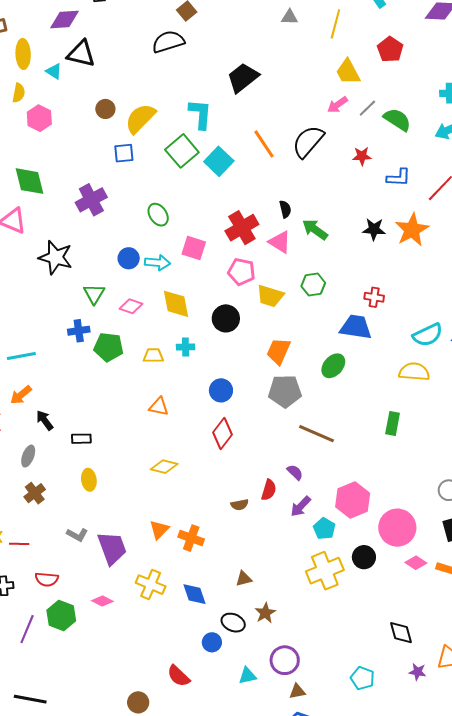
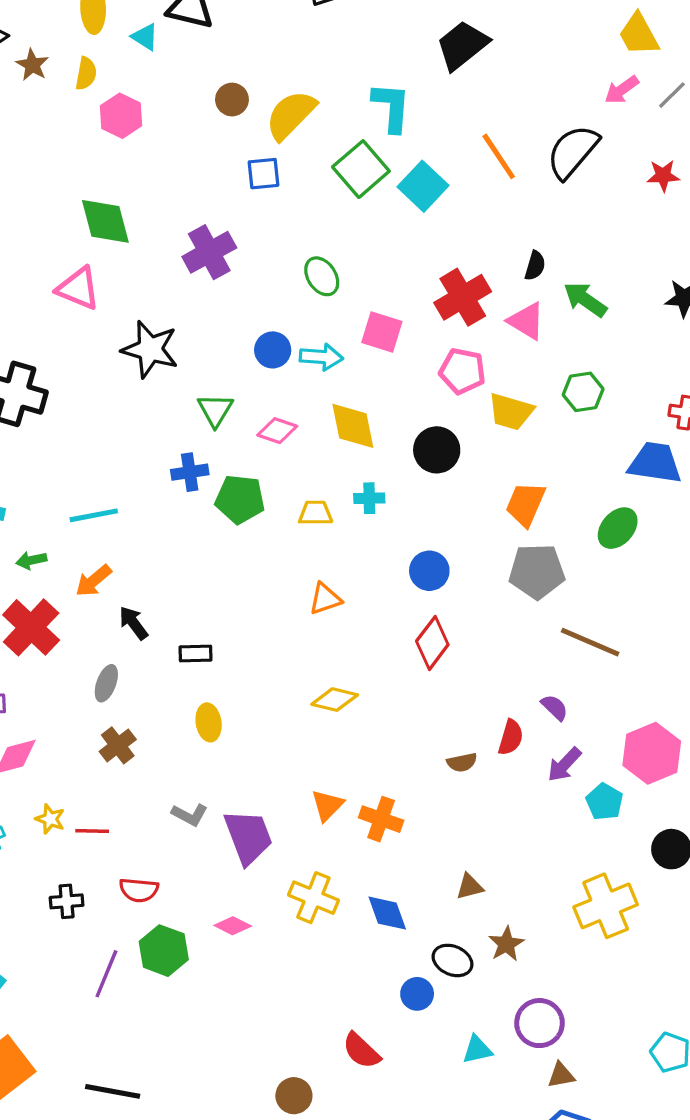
black semicircle: (285, 209) -> (535, 266), turned 30
orange triangle: (159, 407) -> (325, 599), turned -30
yellow cross: (325, 571) -> (606, 906), moved

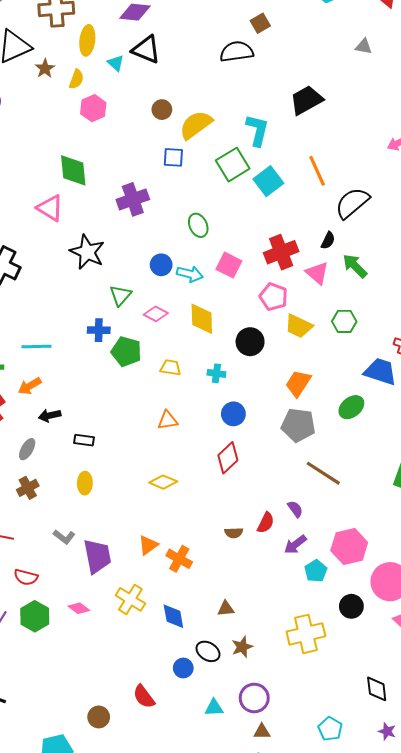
black semicircle: (573, 152) -> (352, 203), moved
cyan cross: (369, 498) -> (216, 373), moved
black arrow: (134, 623) -> (50, 416), turned -75

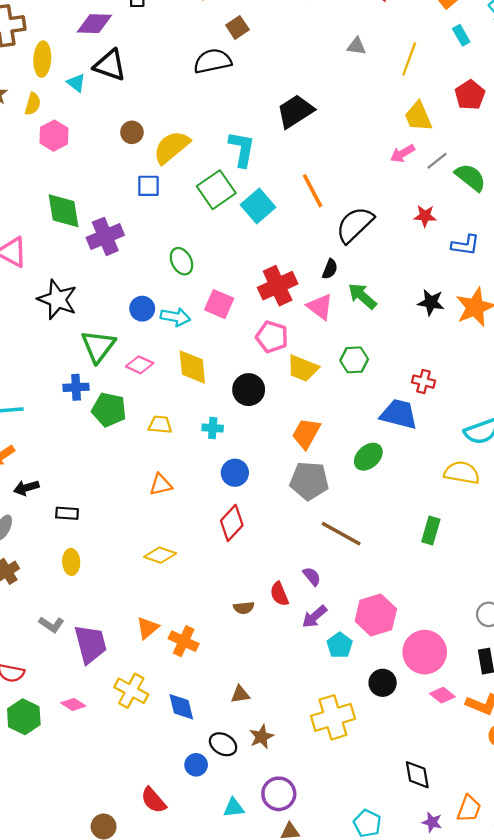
green diamond: (73, 170) -> (63, 211), moved
green triangle: (120, 295) -> (98, 346), size x1.4
red semicircle: (266, 523) -> (279, 594), turned 135

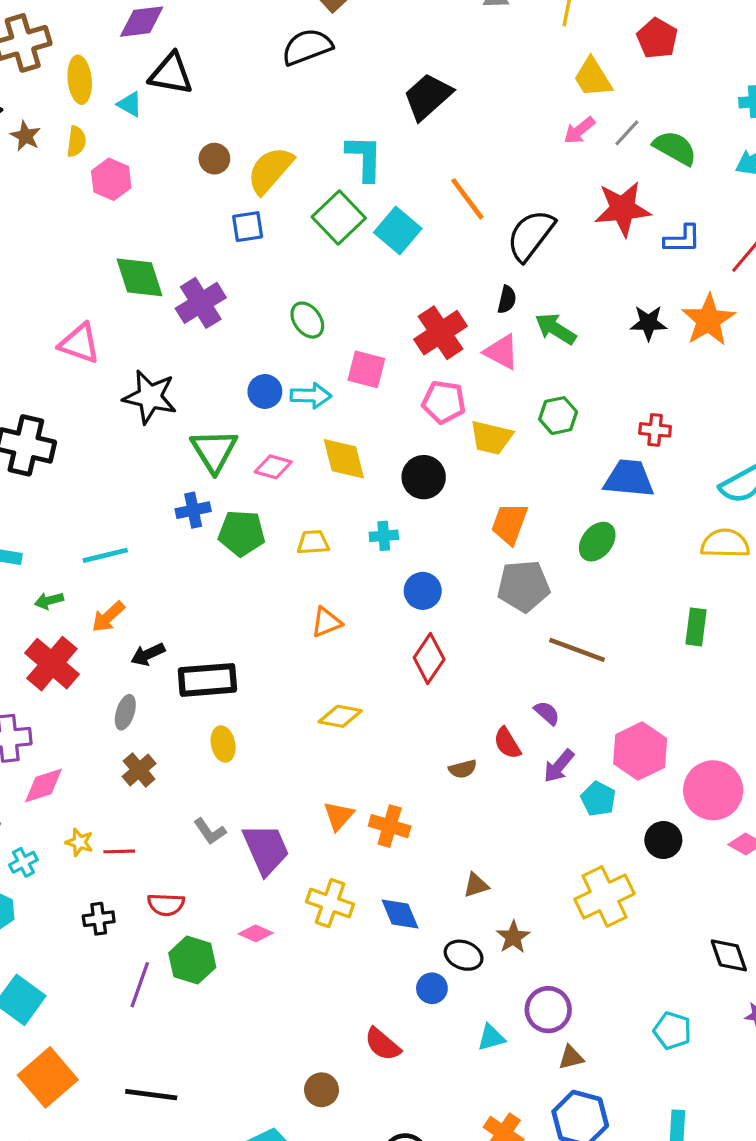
red star: (425, 216) -> (623, 209), size x1.8
black rectangle: (67, 513) -> (207, 680), size x1.8
gray L-shape: (51, 624) -> (210, 831), turned 30

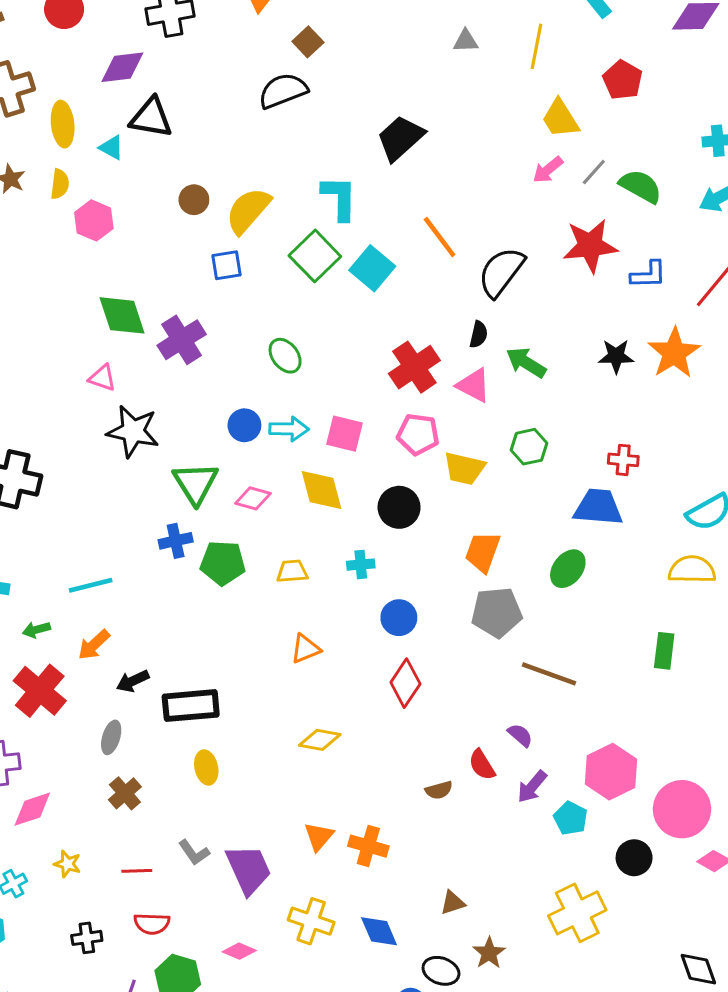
pink triangle: (79, 343) -> (102, 378), moved, size x0.7
pink square: (366, 369) -> (344, 434), moved
red line: (119, 851) -> (137, 871), moved

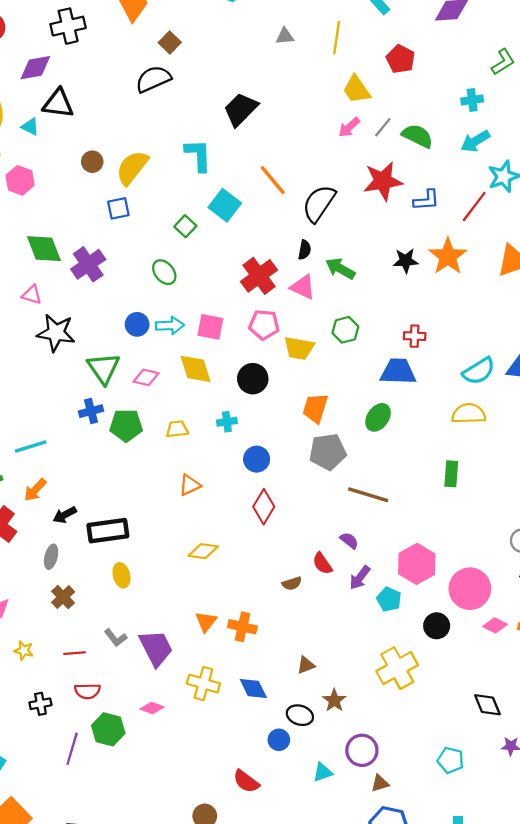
green square: (315, 256) -> (185, 226), moved, size x0.6

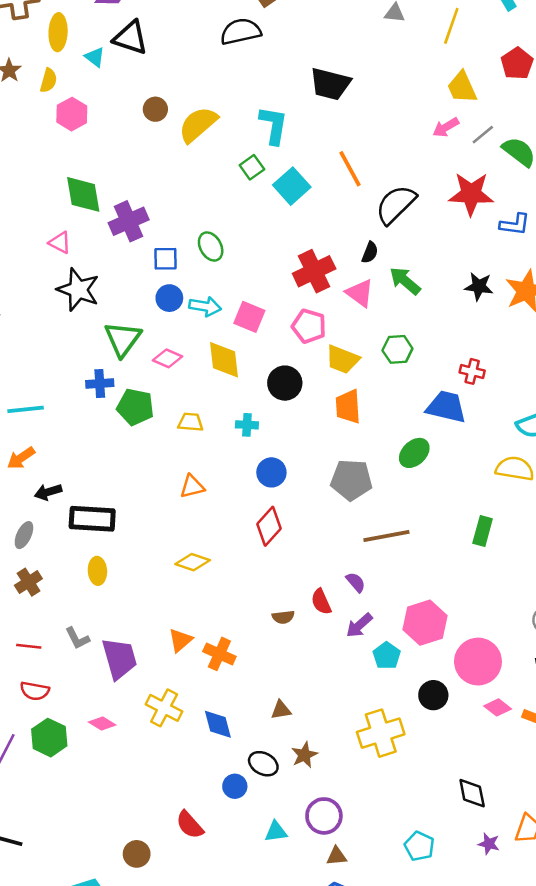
black trapezoid: (241, 109) -> (330, 84), turned -132
blue square: (118, 208) -> (165, 259), moved
green square: (185, 226) -> (252, 167), moved
orange trapezoid: (315, 408) -> (348, 407), moved, turned -32
brown line: (368, 495) -> (386, 536), turned -39

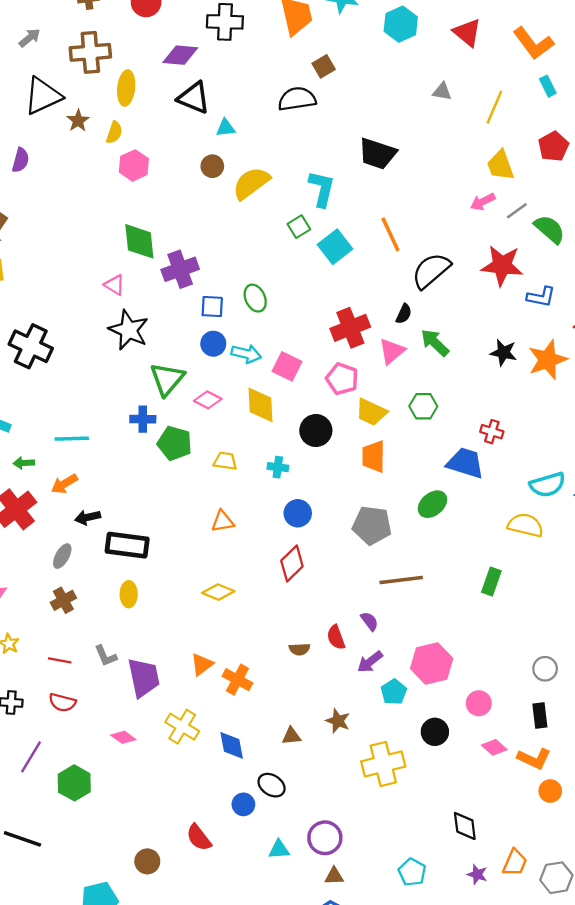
cyan triangle: (95, 57) -> (226, 128), moved, turned -48
pink triangle: (360, 293) -> (392, 351), turned 40
pink circle: (478, 662) -> (479, 703), size x0.6
green hexagon: (49, 738) -> (74, 783), moved
brown star: (304, 755) -> (338, 721), moved, turned -30

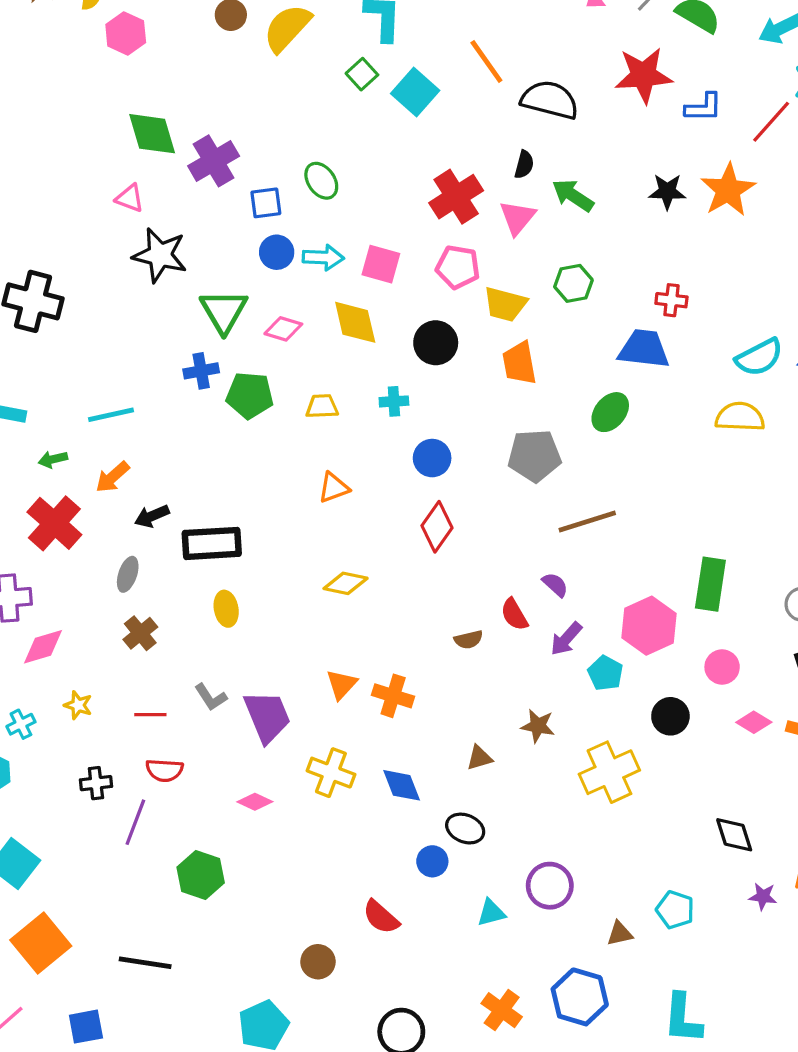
black semicircle: (431, 271) -> (550, 100), turned 66
green rectangle: (491, 582) -> (710, 584), moved, size x1.4
purple line: (31, 757) -> (135, 822), moved
brown triangle: (334, 876) -> (620, 934), moved

